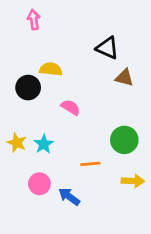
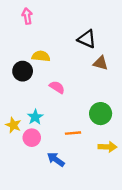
yellow star: (17, 143) -> (13, 125), moved
pink circle: (39, 184) -> (32, 138), moved

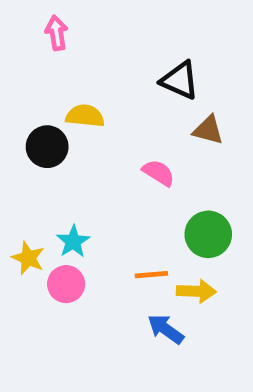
pink semicircle: (57, 87) -> (158, 173), moved
yellow arrow: (107, 147) -> (196, 291), moved
blue arrow: (56, 159) -> (166, 329), moved

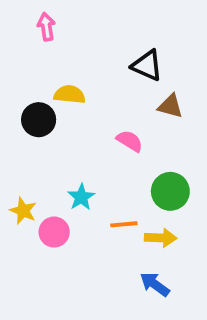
cyan star: (73, 241) -> (81, 197), moved
blue arrow: (166, 329) -> (155, 284), moved

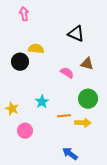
brown triangle: (170, 106) -> (87, 64), moved
pink circle: (54, 232) -> (25, 131), moved
blue arrow: (155, 284) -> (70, 154), moved

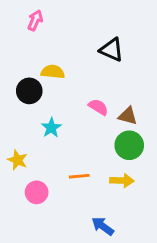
pink arrow: (24, 14) -> (35, 20), turned 32
brown triangle: (87, 64) -> (128, 116), moved
cyan star: (42, 102) -> (51, 128), moved
orange line: (64, 116) -> (79, 176), moved

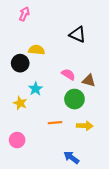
green circle: (129, 145) -> (74, 99), moved
yellow star: (17, 160) -> (20, 103), moved
pink circle: (37, 192) -> (17, 140), moved

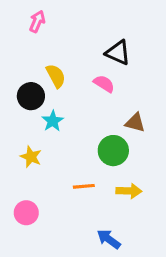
yellow semicircle: (37, 50) -> (56, 76), turned 56
pink semicircle: (68, 74) -> (104, 84), moved
cyan star: (36, 89) -> (53, 121), moved

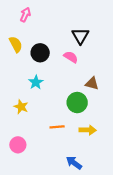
black triangle: (118, 53) -> (80, 36), turned 36
yellow semicircle: (56, 76) -> (16, 44), moved
black circle: (31, 96) -> (40, 53), moved

